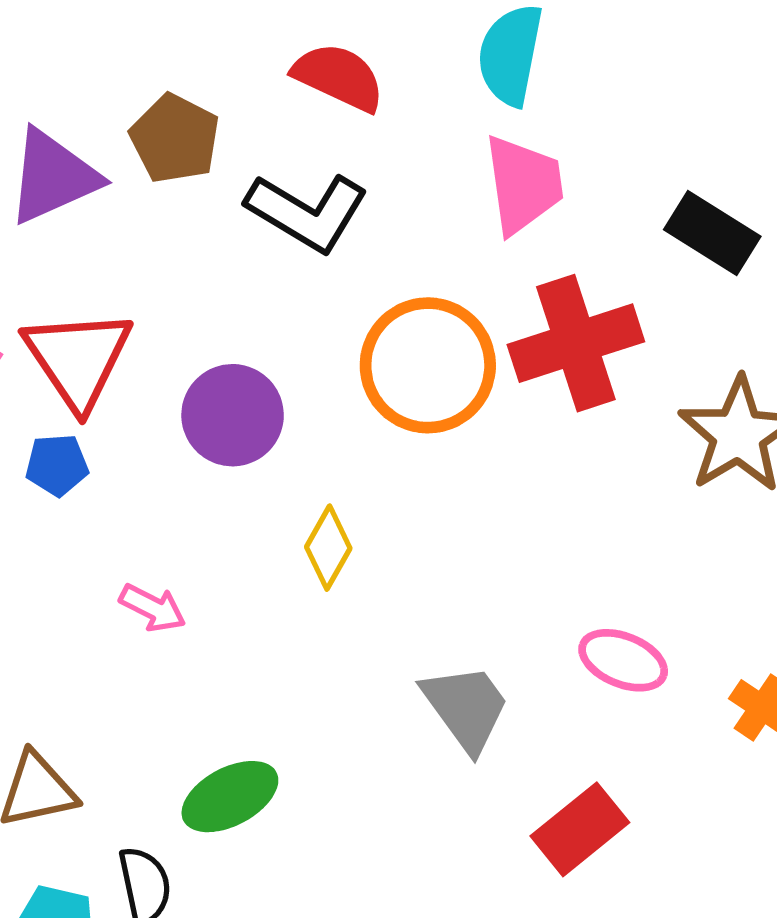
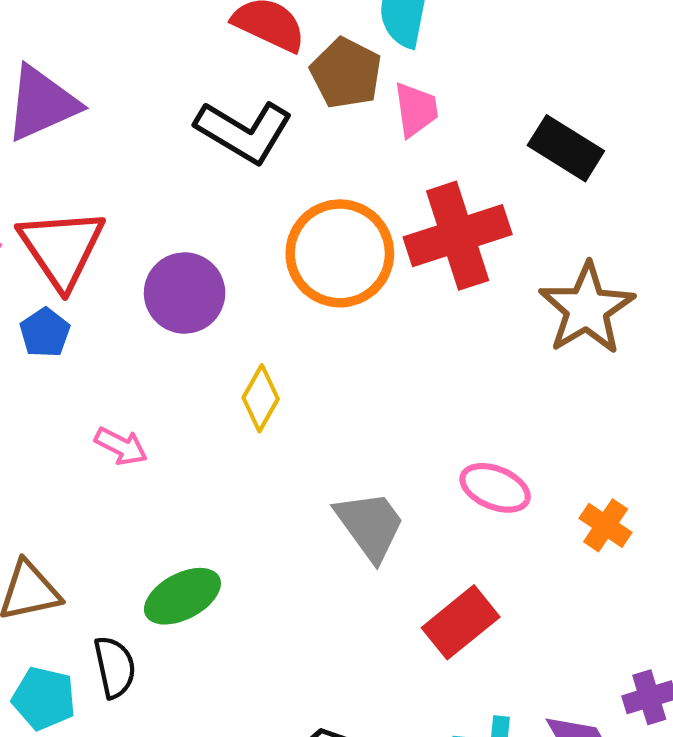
brown pentagon: (175, 139) -> (346, 73), moved
pink trapezoid: (524, 185) -> (416, 110), size x0.7
blue pentagon: (57, 465) -> (45, 333), turned -30

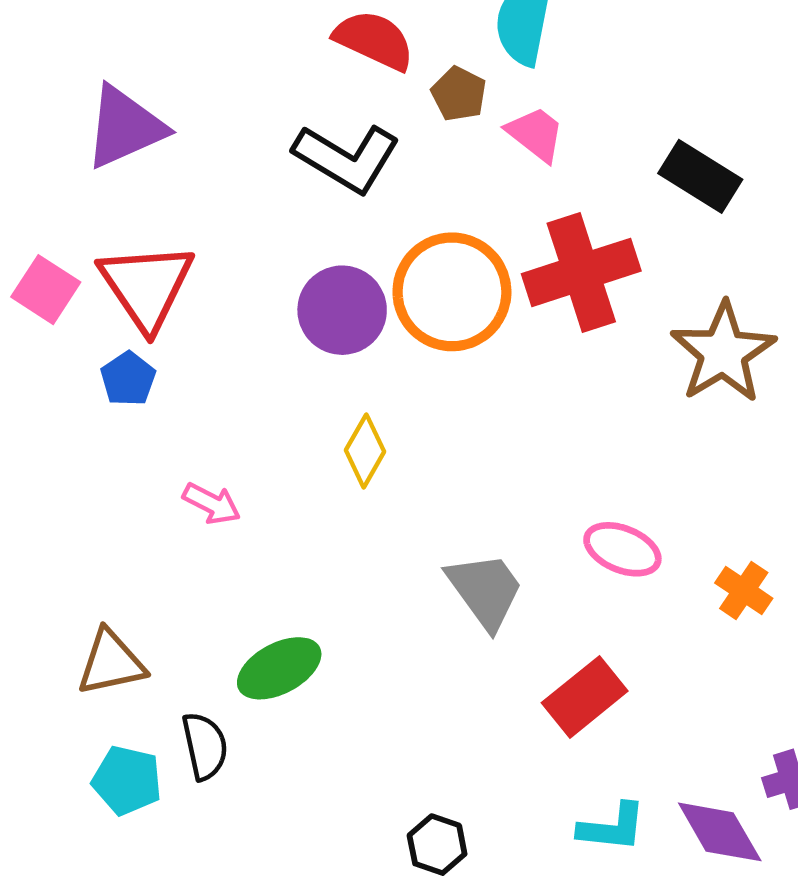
brown pentagon: (346, 73) -> (459, 94), size x0.7
pink trapezoid: (416, 110) -> (535, 134), turned -44
purple circle: (185, 293) -> (342, 310), moved

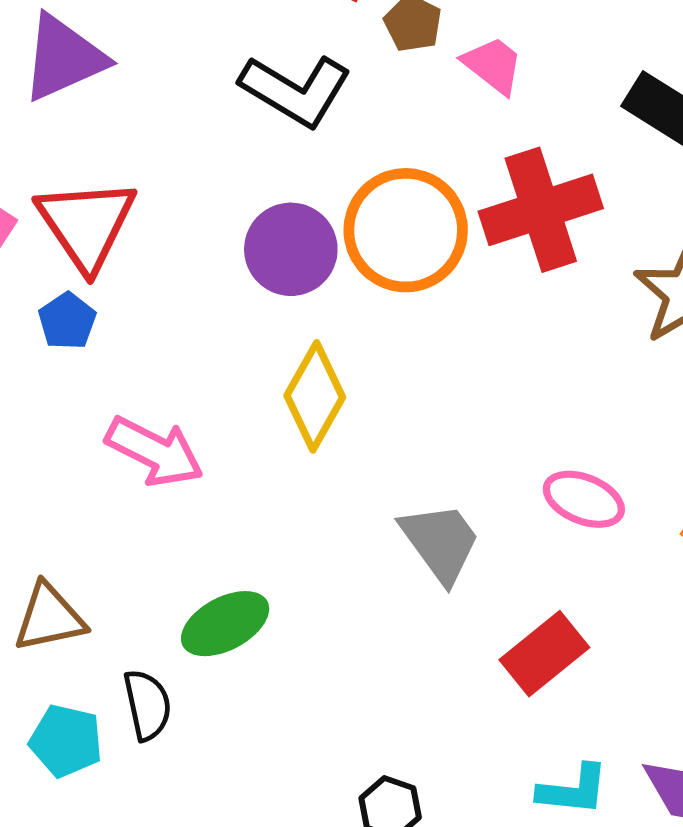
yellow diamond: (365, 451) -> (315, 396), size x1.4
pink arrow: (212, 504) -> (155, 451), size x1.6

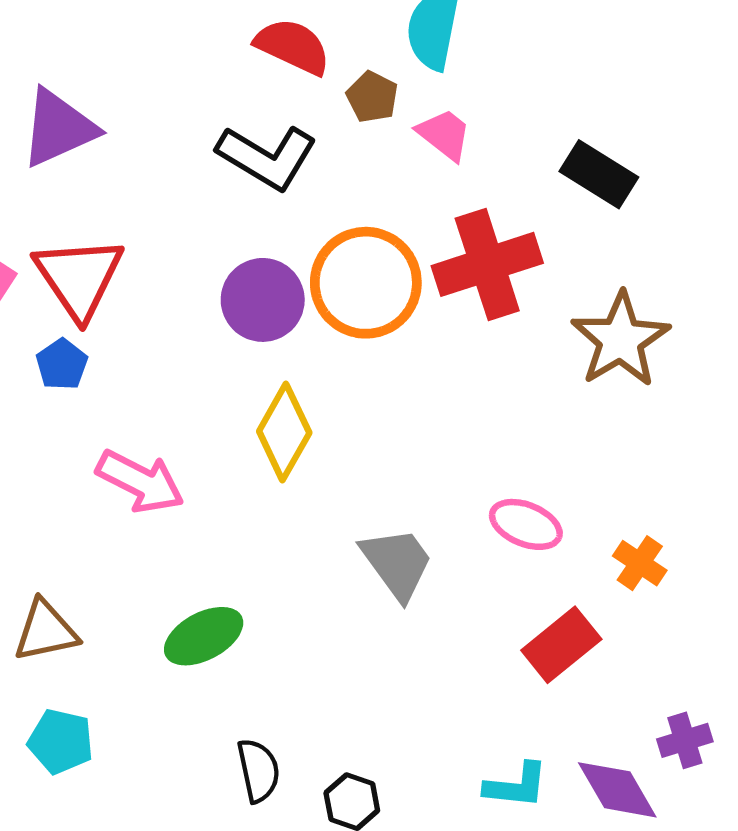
red rectangle: (544, 654) -> (561, 645), moved
black semicircle: (147, 705) -> (258, 770), moved

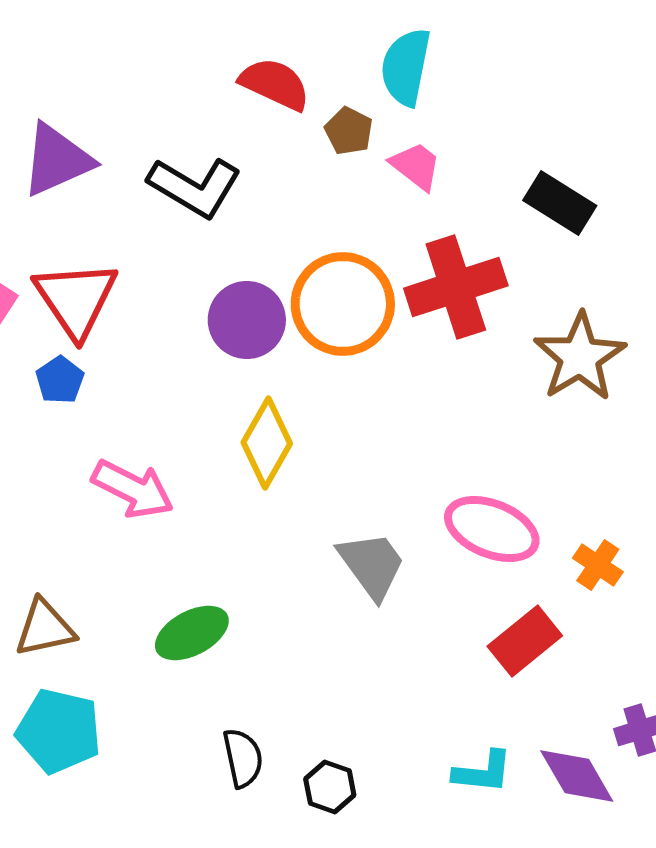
black L-shape: (267, 157) -> (195, 187), moved
pink ellipse: (526, 524) -> (492, 529), size x1.4
cyan pentagon: (61, 741) -> (59, 731), size x1.4

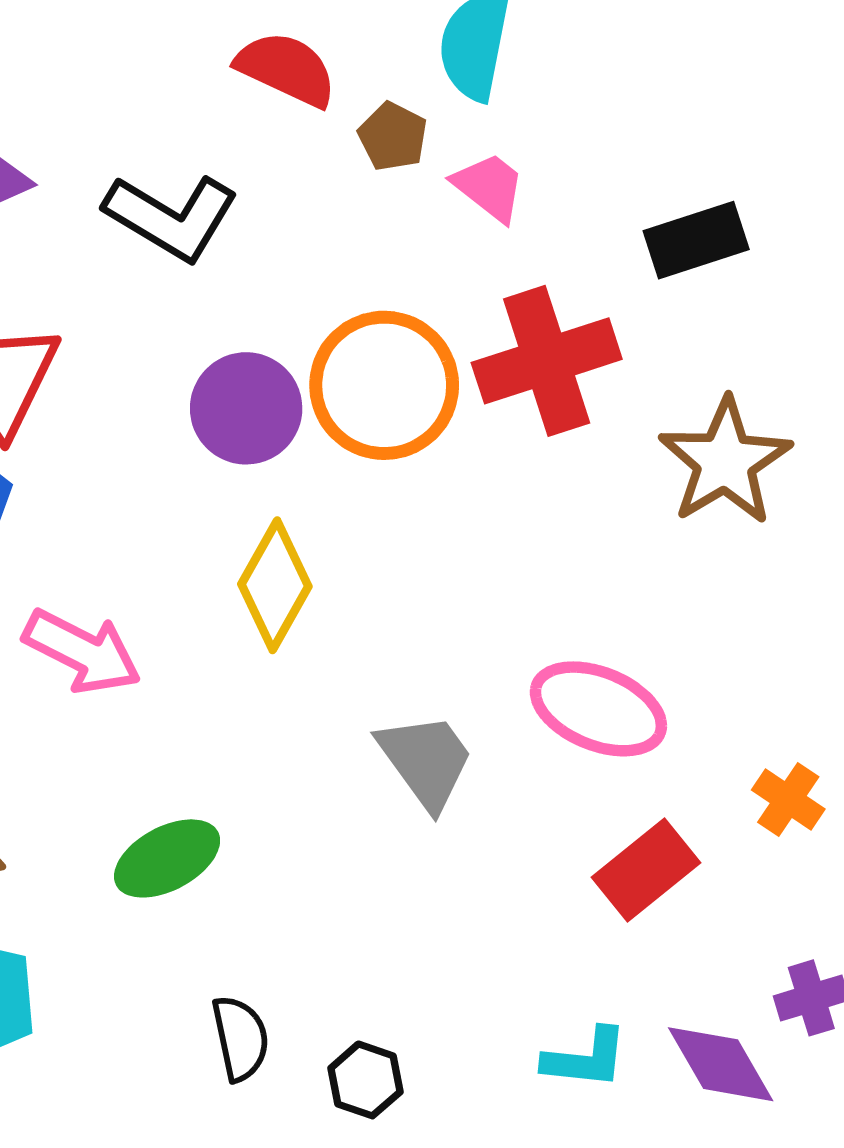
black rectangle: (560, 203) -> (696, 240), turned -50
orange cross: (598, 565) -> (788, 800), moved

